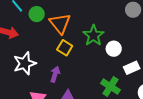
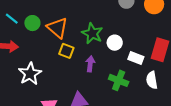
white rectangle: (132, 68) -> (136, 58), turned 56
purple arrow: (55, 74) -> (90, 64), moved

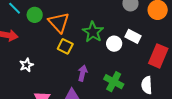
white rectangle: (136, 58) -> (133, 36), moved
purple arrow: (90, 64) -> (83, 73), moved
white star: (30, 74) -> (26, 65), size x0.6

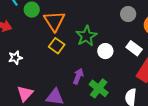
white rectangle: (133, 36) -> (134, 48), moved
purple arrow: (83, 73) -> (78, 76), moved

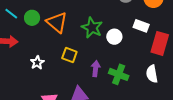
yellow square: (57, 46) -> (69, 55), moved
white star: (15, 58) -> (37, 63), moved

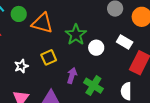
orange triangle: (57, 22) -> (42, 23), turned -35
yellow square: (69, 55) -> (49, 57), turned 35
white star: (37, 63) -> (21, 66), moved

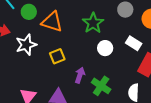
green star: (76, 35) -> (93, 23), moved
white star: (21, 66) -> (26, 45), moved, size x1.5

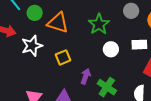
white rectangle: (134, 43) -> (139, 45), turned -35

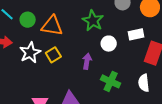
yellow square: (63, 57) -> (53, 55), moved
purple arrow: (86, 76) -> (87, 61), moved

